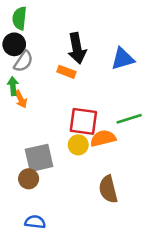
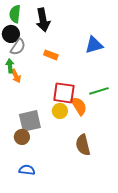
black arrow: (77, 48) -> (43, 20), moved
orange semicircle: (103, 138) -> (79, 106), turned 72

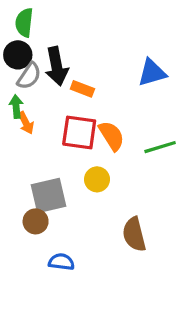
black arrow: (43, 20) -> (57, 66), moved
red square: (64, 93) -> (79, 132), moved
orange semicircle: (79, 106) -> (112, 136), moved
blue semicircle: (27, 170) -> (61, 262), moved

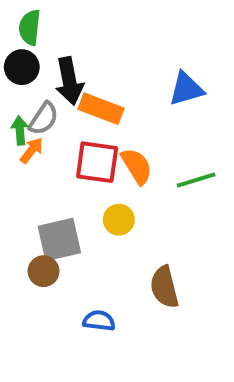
gray semicircle: (29, 76) -> (44, 119), moved
orange rectangle: (82, 89) -> (101, 109), size x1.5
orange arrow: (26, 123) -> (32, 150), turned -115
blue semicircle: (61, 262) -> (99, 321), moved

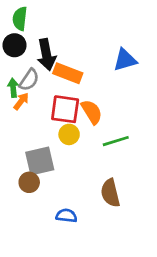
green line: (196, 180) -> (116, 141), moved
yellow circle: (119, 220) -> (69, 134), moved

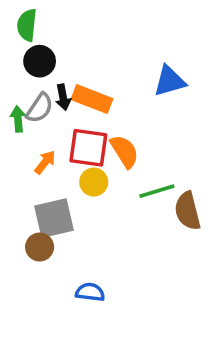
black circle: (15, 45) -> (40, 61), moved
black arrow: (46, 55) -> (63, 97), moved, size x0.6
orange arrow: (21, 101) -> (45, 162), moved
brown semicircle: (110, 193) -> (188, 211), moved

